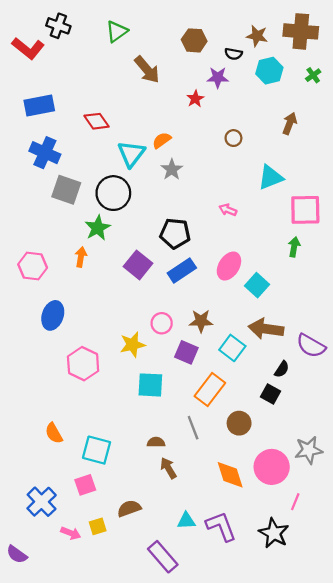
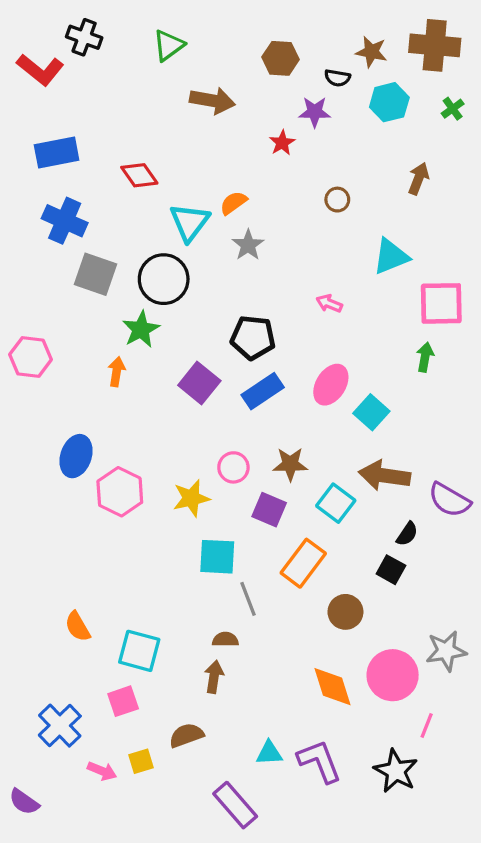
brown arrow: (147, 70) -> (212, 101), turned -40
pink hexagon: (33, 266) -> (31, 357), moved
pink hexagon: (83, 364) -> (120, 492), moved
gray line: (193, 428) -> (248, 599), moved
brown arrow: (168, 468) -> (214, 677), moved, turned 40

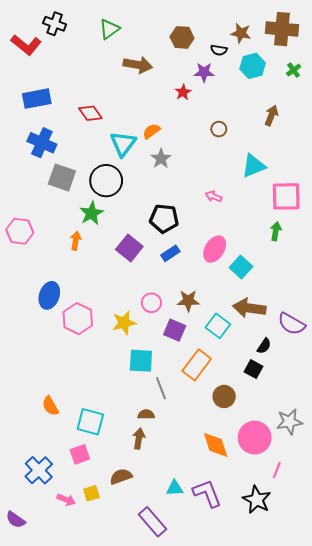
blue rectangle: (263, 391) -> (170, 253), size x0.7

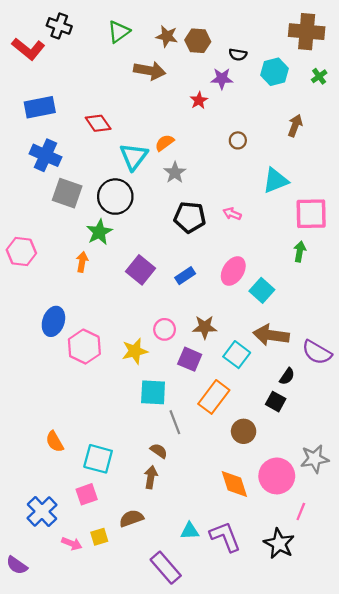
brown star: (241, 33) -> (167, 36), moved
black pentagon: (164, 219) -> (190, 217), moved
brown semicircle: (146, 414) -> (159, 451), turned 35

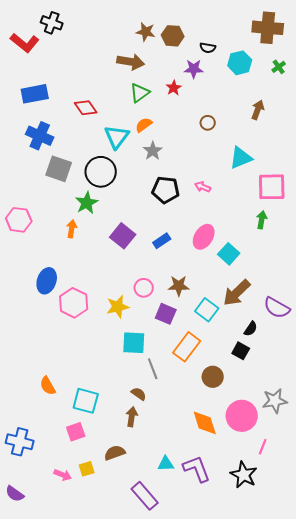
green triangle: (119, 32) -> (140, 93), moved
brown arrow: (271, 335) -> (237, 293), turned -52
blue cross: (42, 511) -> (20, 442), moved, turned -32

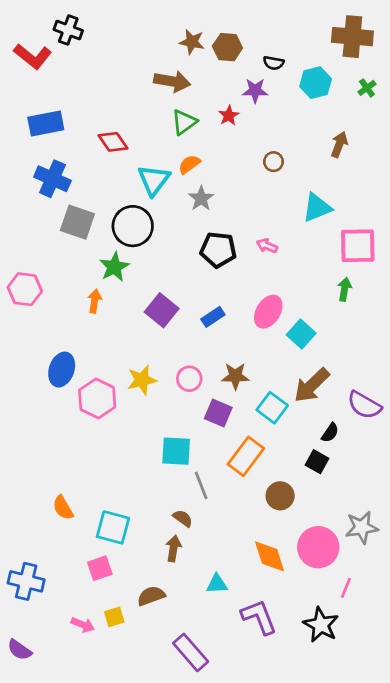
yellow star: (118, 307) -> (142, 380), moved
cyan triangle: (166, 464) -> (217, 584), moved

